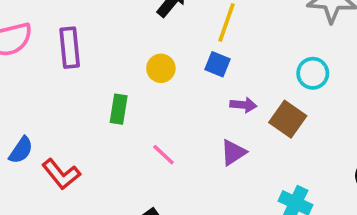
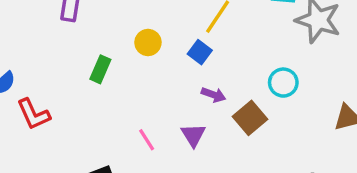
purple triangle: (233, 152) -> (193, 135), turned -44
pink line: (164, 155) -> (147, 140), moved

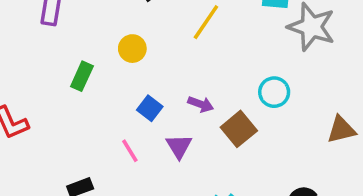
blue square: (200, 52) -> (150, 108), moved

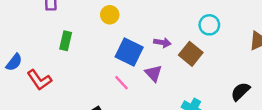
green rectangle: (82, 76) -> (66, 41), moved
blue square: (150, 108) -> (129, 52), size x1.6

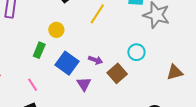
green rectangle: (66, 41) -> (39, 50), moved
pink line: (122, 83) -> (33, 85), moved

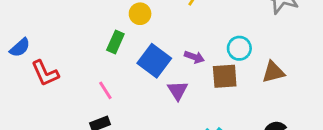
cyan circle: (136, 52) -> (239, 48), moved
brown triangle: (175, 72) -> (273, 72), moved
brown square: (117, 73) -> (225, 76), turned 36

